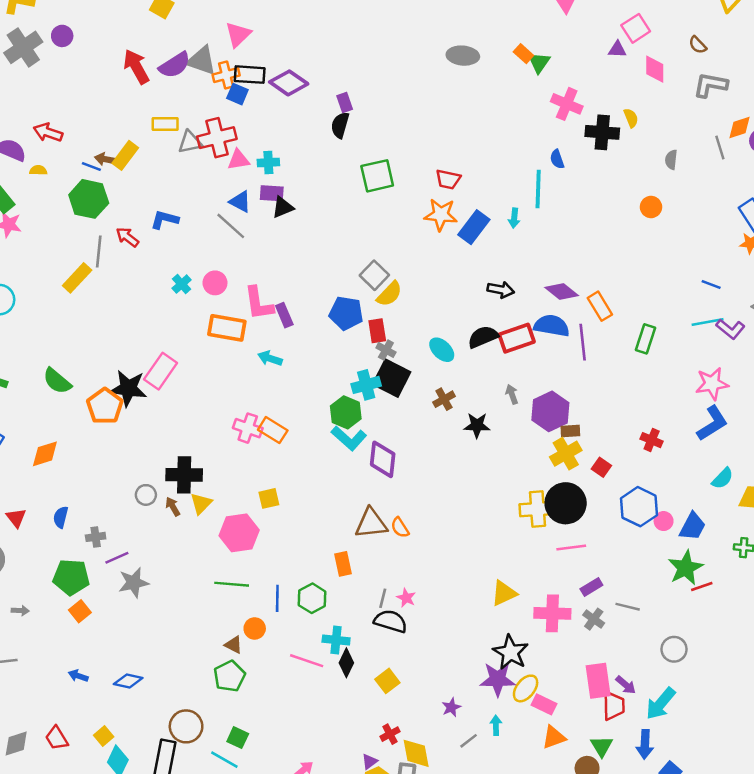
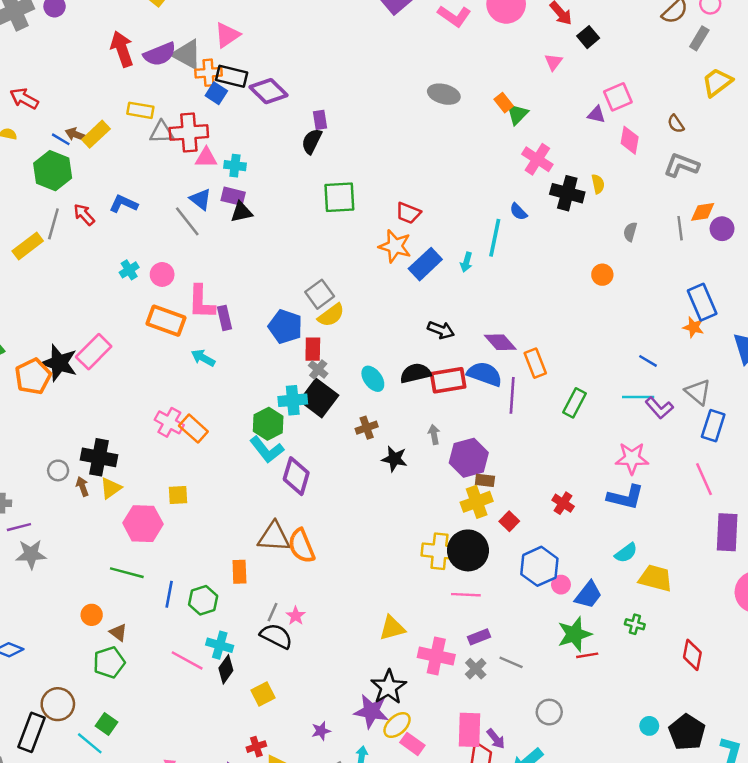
blue semicircle: (557, 159) -> (518, 212), turned -36
blue L-shape: (712, 423) -> (625, 497), turned 36
orange semicircle: (400, 528) -> (301, 546), size x1.6
orange circle: (255, 628) -> (92, 615), moved

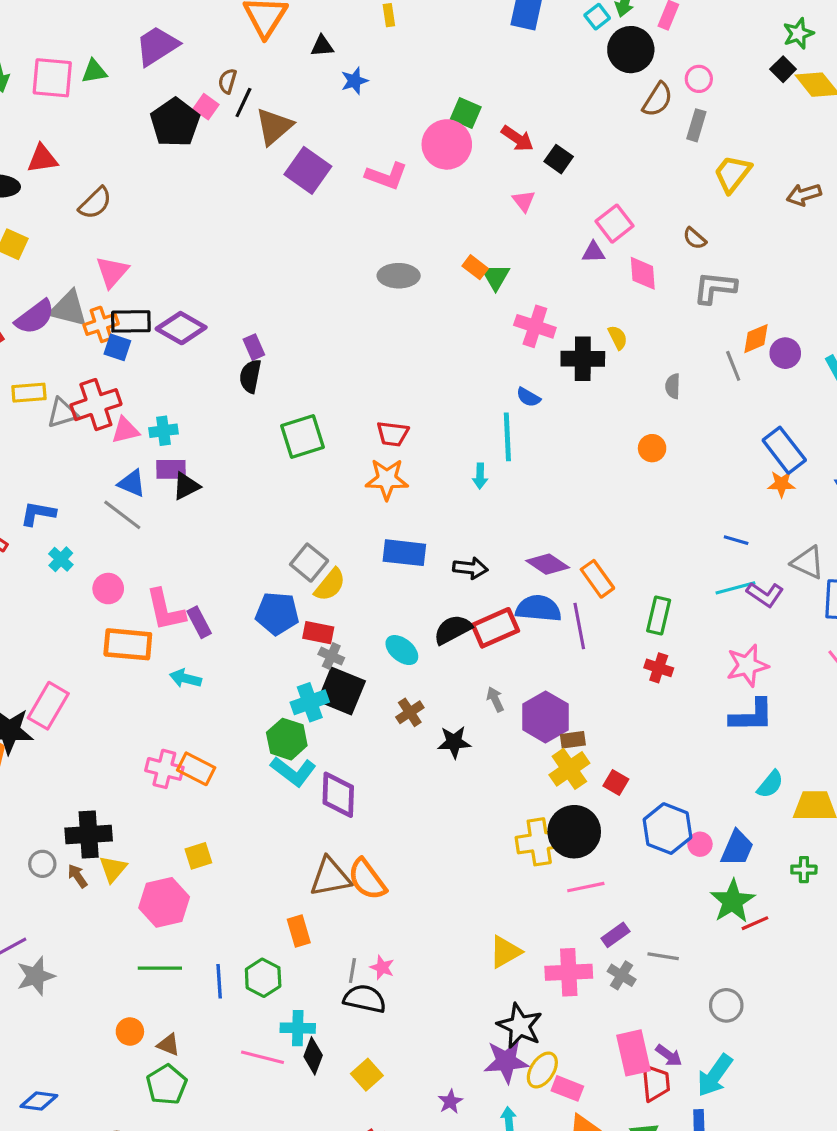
blue rectangle: (425, 264) -> (404, 553), moved, turned 64
cyan cross: (129, 270) -> (61, 559), moved
red rectangle: (313, 349) -> (318, 633), turned -65
red cross: (563, 503) -> (659, 668), moved

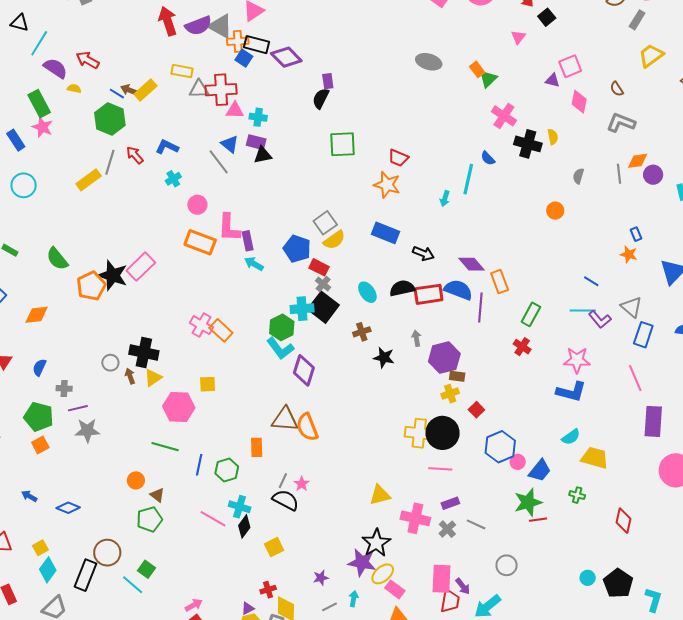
blue rectangle: (784, 450) -> (636, 234), size x0.5
cyan arrow: (185, 678) -> (254, 264), moved
yellow cross: (569, 769) -> (450, 394), size x0.7

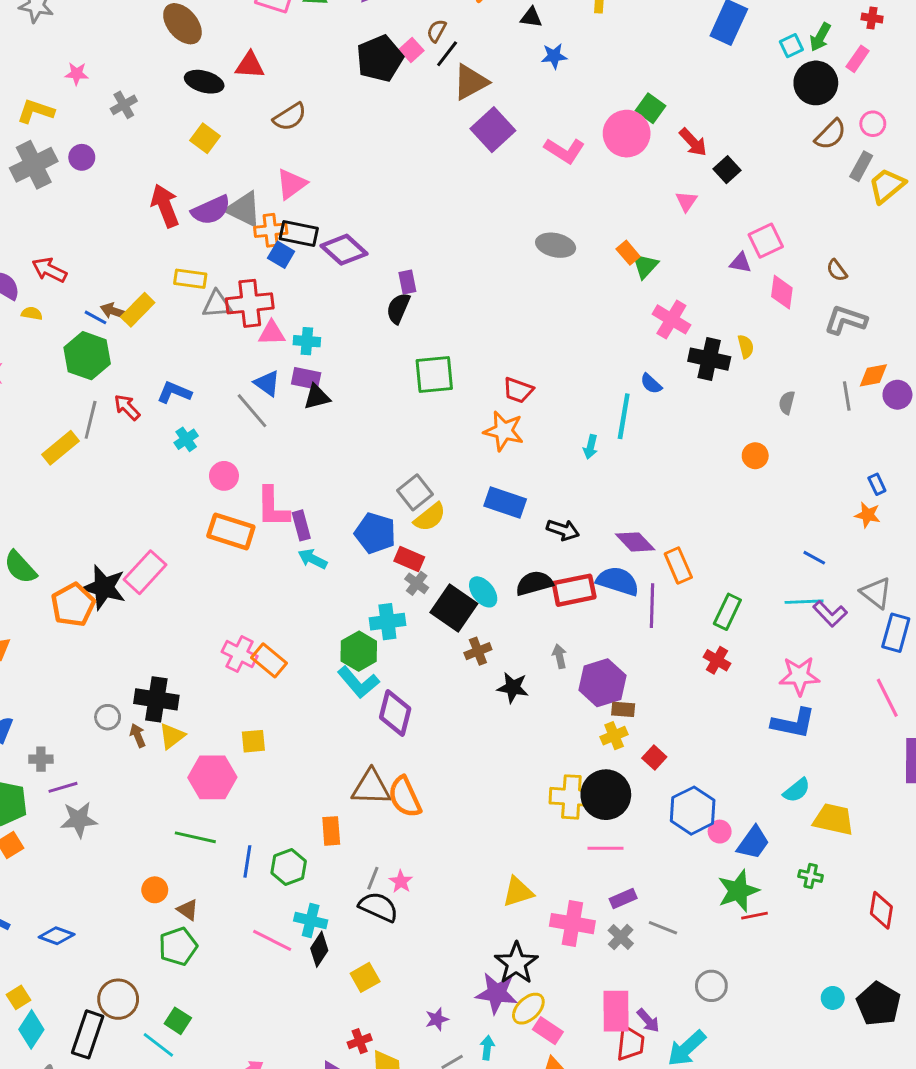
yellow trapezoid: (651, 56) -> (887, 186), moved
black square: (323, 307) -> (454, 608), moved

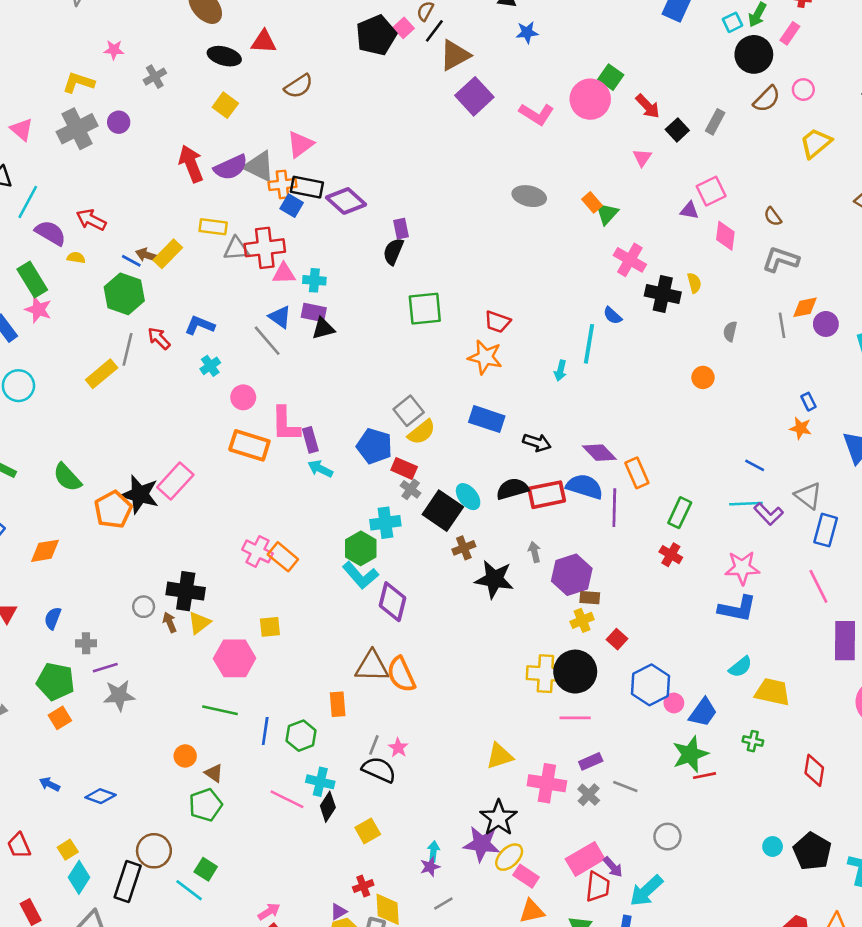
gray rectangle: (861, 166) -> (715, 122), moved
black star: (513, 688) -> (494, 579), size x1.4
pink rectangle: (616, 1011) -> (585, 859), turned 60
cyan arrow: (487, 1048) -> (433, 851), moved

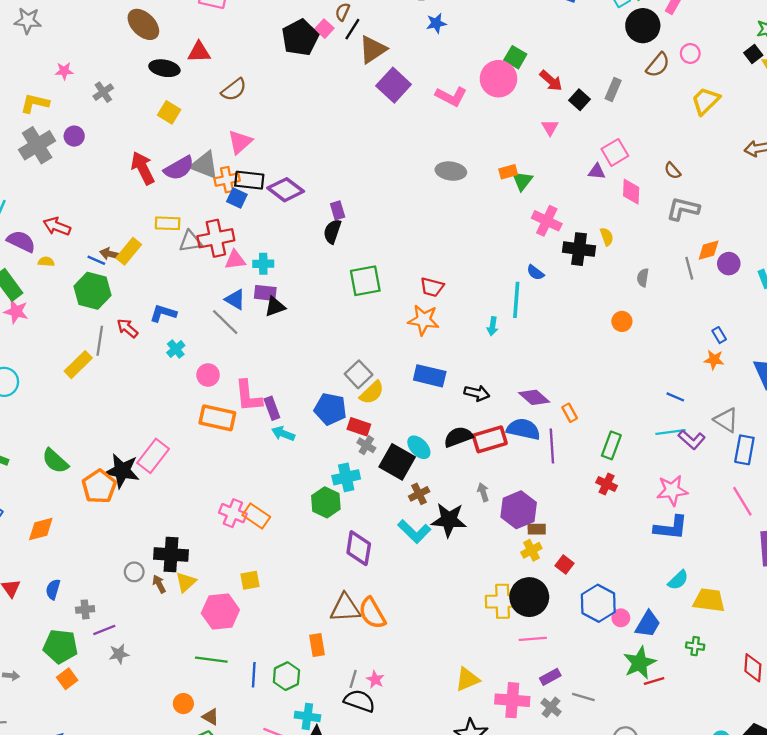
orange rectangle: (592, 202) -> (508, 172), turned -60
orange rectangle: (637, 473) -> (570, 413), size x0.7
cyan L-shape: (360, 575) -> (414, 531), moved
gray star: (119, 695) -> (119, 654), size x0.7

